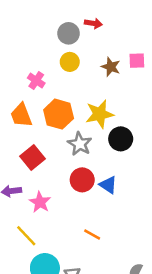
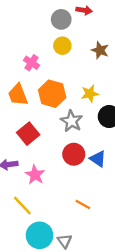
yellow star: (100, 114) -> (90, 94), size x0.7

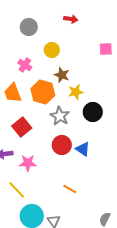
gray circle: (61, 19) -> (29, 27), moved
brown star: (100, 50) -> (62, 75), moved
pink star: (35, 175) -> (28, 163), turned -30

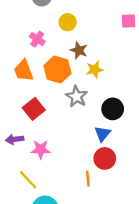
black circle: (93, 112) -> (113, 109), moved
red circle: (62, 145) -> (105, 158), moved
blue triangle: (83, 149) -> (103, 134), turned 35
orange line: (70, 189) -> (88, 179), turned 56

